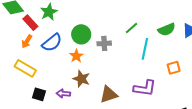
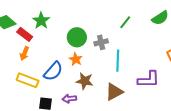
blue semicircle: (52, 43) -> (53, 71), moved
cyan line: (145, 49) -> (118, 61), moved

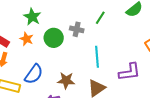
green star: (41, 21) -> (32, 17), moved
gray cross: (101, 42) -> (77, 29), moved, turned 32
orange star: (76, 59) -> (26, 39), moved

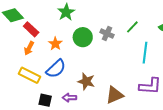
orange star: (26, 39) -> (55, 44), moved
cyan line: (97, 57) -> (145, 53), moved

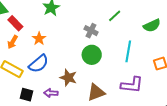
green line: (132, 27) -> (115, 16), moved
green circle: (83, 37) -> (92, 55), moved

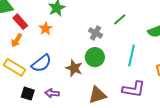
orange star: (39, 39) -> (46, 29), moved
brown star: (68, 78) -> (74, 68), moved

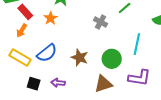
green circle: (95, 57) -> (112, 59), moved

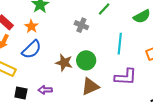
blue semicircle: (47, 53) -> (32, 49), moved
green circle: (112, 59) -> (86, 60), moved

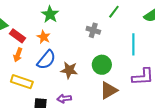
brown star: (64, 63) -> (69, 70), moved

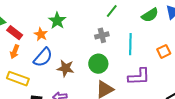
green star: (50, 14) -> (57, 21), moved
gray cross: (93, 30) -> (102, 35), moved, turned -32

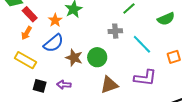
cyan line: (130, 44) -> (142, 44), turned -55
green circle: (98, 64) -> (97, 57), moved

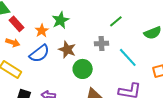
orange arrow: (26, 33) -> (13, 42), turned -104
brown star: (74, 58) -> (67, 50), moved

